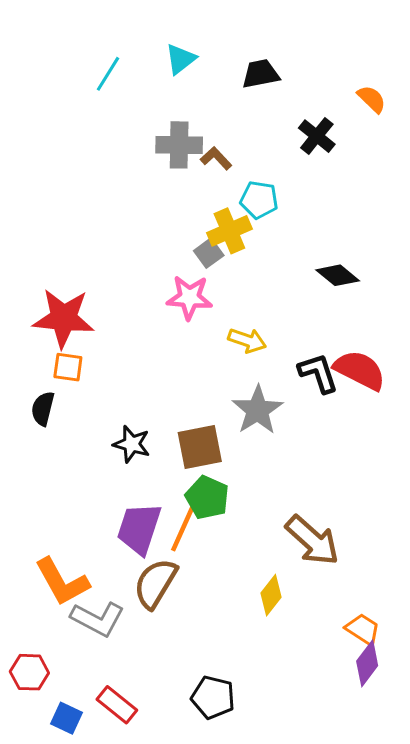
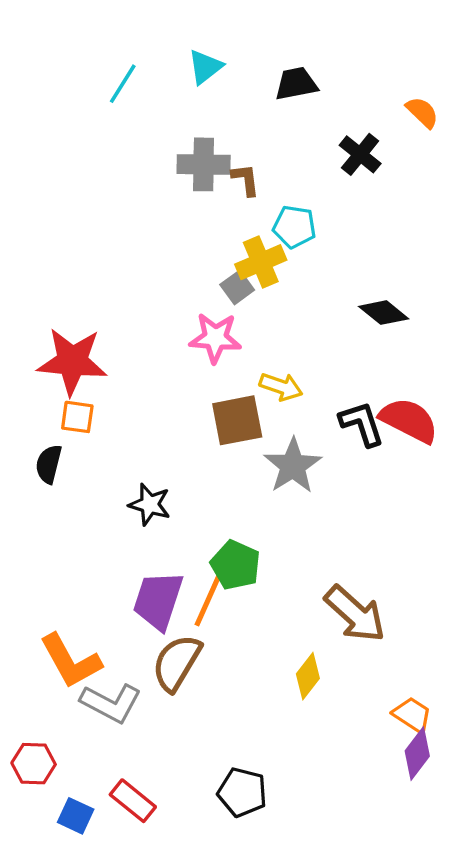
brown L-shape: (216, 158) -> (246, 180), turned 36
brown square: (200, 447) -> (237, 420), moved

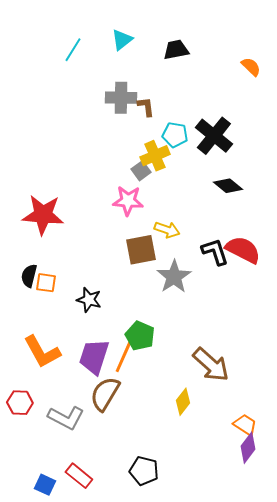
black cross: (360, 154) -> (214, 136), moved, size x1.5
orange square: (77, 417) -> (46, 283), moved
orange L-shape: (71, 661) -> (42, 352), moved
red hexagon: (34, 764) -> (20, 403), moved

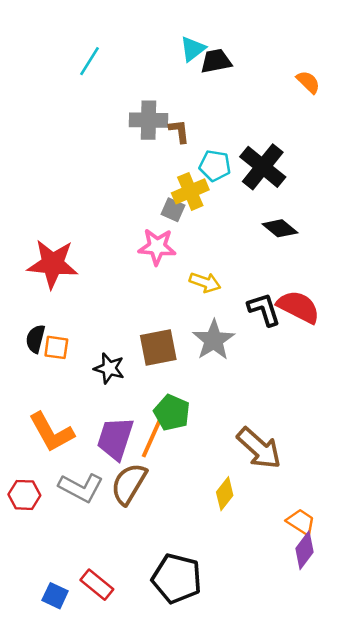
cyan triangle: (122, 40) -> (193, 49), moved
gray square: (141, 171) -> (173, 210), turned -30
brown square: (141, 250) -> (158, 347), moved
gray L-shape: (66, 418) -> (81, 488), moved
black pentagon: (144, 471) -> (177, 578), size x1.4

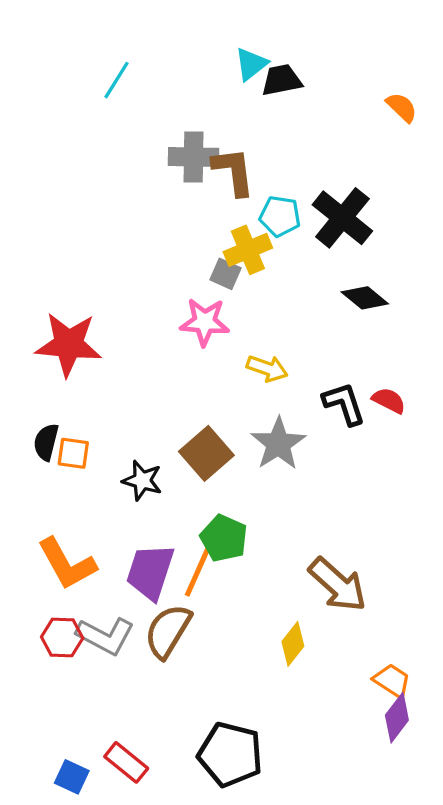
brown L-shape: (179, 131) -> (233, 171), size x1.6
red semicircle: (298, 307) -> (389, 400), size x0.6
brown square: (158, 347) -> (206, 453), turned -30
red hexagon: (24, 495) -> (62, 637), moved

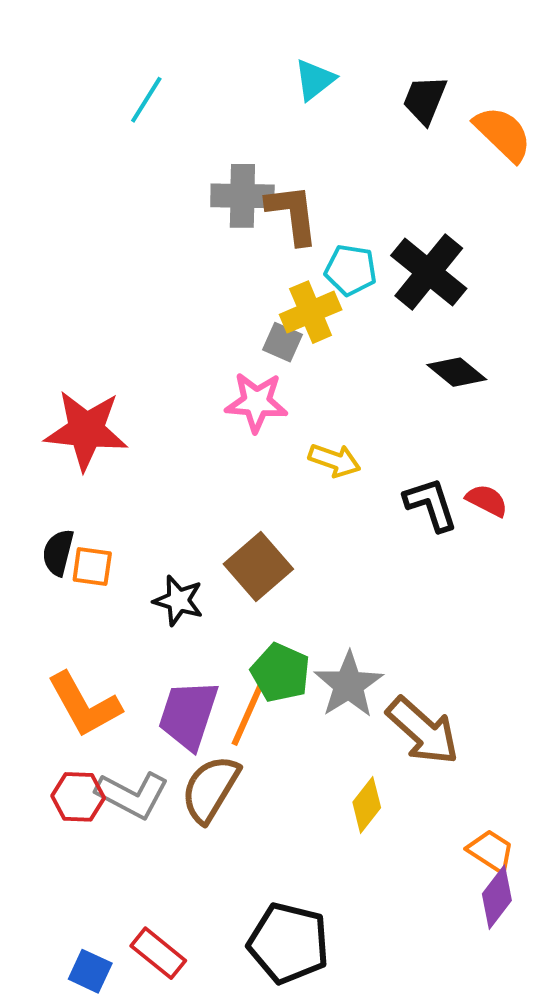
black trapezoid: (282, 80) -> (425, 100), moved, turned -57
orange semicircle: (402, 107) -> (503, 134), size x1.5
gray star: (278, 444) -> (349, 685), moved

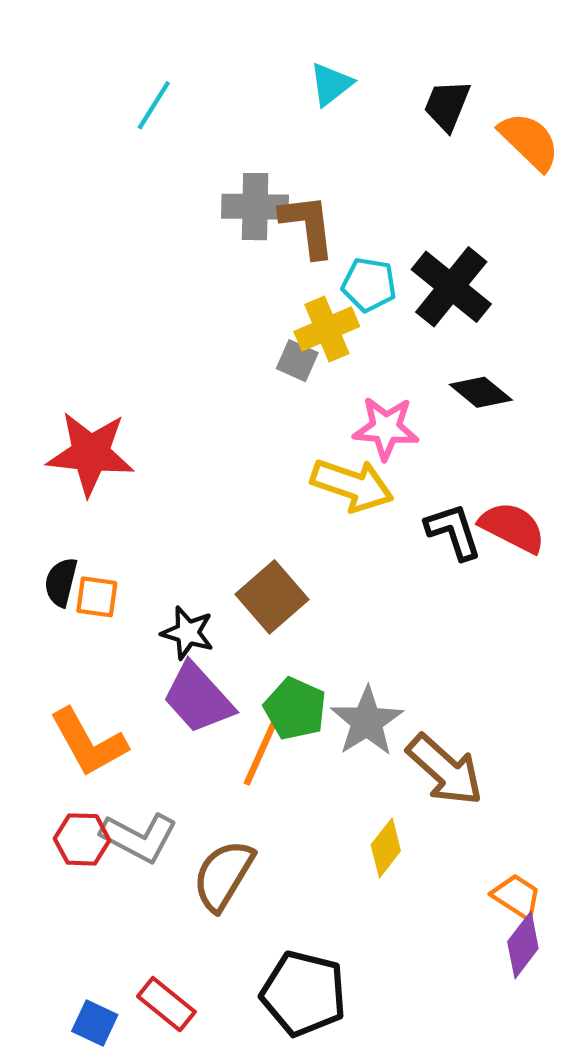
pink star: (256, 402) -> (386, 428), moved
yellow arrow: (335, 460) -> (352, 485), size x1.5
red semicircle: (487, 500) -> (512, 527), size x1.5
purple trapezoid: (188, 715) -> (198, 698), moved, turned -60
brown semicircle: (210, 789) -> (223, 875), moved

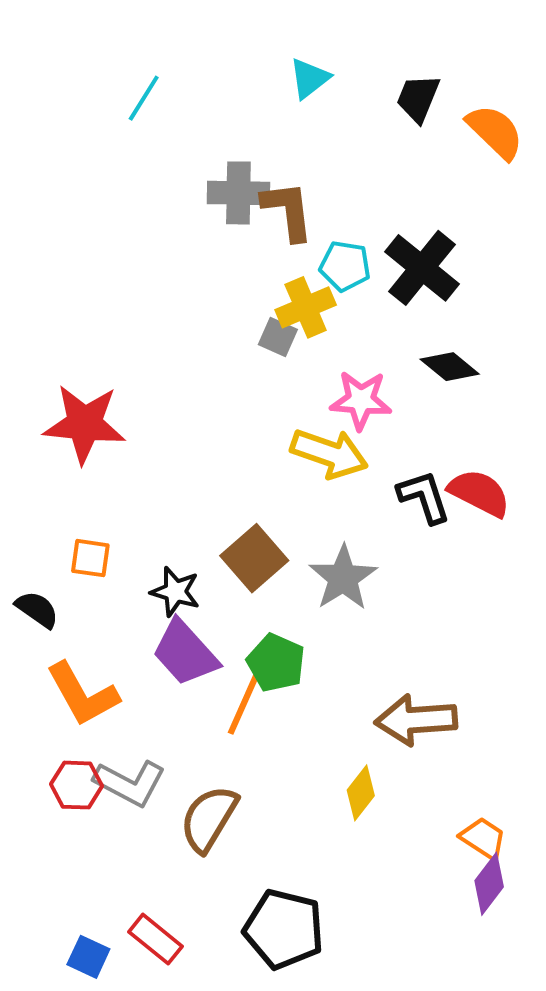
black semicircle: (61, 582) -> (37, 609), moved, turned 111
gray star: (367, 721) -> (343, 578), moved
brown arrow: (445, 770) -> (416, 720), turned 134

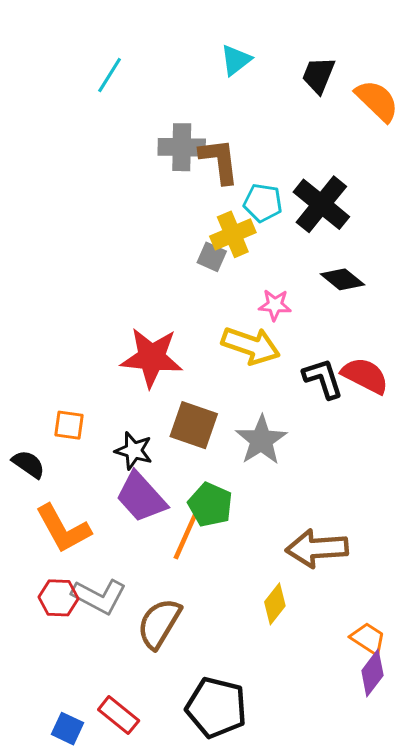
pink star: (361, 400) -> (275, 305), size x0.7
red star: (84, 424) -> (152, 358), moved
brown square: (254, 558) -> (194, 425), turned -30

